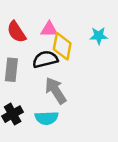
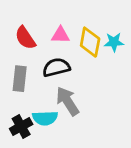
yellow diamond: (62, 46) -> (90, 42), moved
cyan semicircle: (46, 118) -> (45, 118), moved

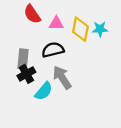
red semicircle: (25, 38) -> (32, 14), moved
cyan semicircle: (45, 118) -> (44, 91), turned -48
black cross: (21, 126) -> (26, 74), moved

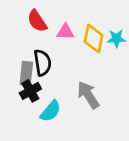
black semicircle: (53, 50) -> (42, 63), moved, turned 95
gray arrow: (62, 77) -> (88, 95), moved

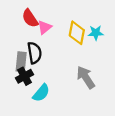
pink triangle: (65, 32) -> (45, 27), moved, turned -40
gray arrow: (88, 95) -> (86, 77), moved

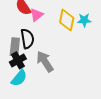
gray arrow: (86, 77) -> (45, 61), moved
cyan semicircle: (41, 93) -> (19, 78), moved

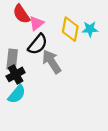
black semicircle: (27, 39) -> (38, 44), moved, turned 48
gray arrow: (45, 61) -> (52, 62), moved

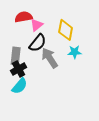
red semicircle: (21, 14) -> (24, 17), turned 114
cyan star: (90, 29) -> (75, 52), moved

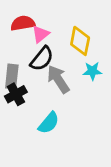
cyan semicircle: (20, 86) -> (49, 123), moved

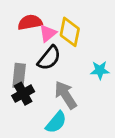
yellow diamond: (80, 41) -> (70, 32), moved
gray arrow: (58, 79) -> (66, 95), moved

